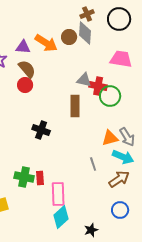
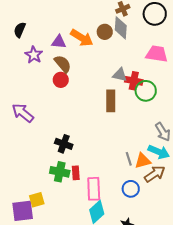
black cross: (41, 130) -> (64, 144), moved
orange triangle: (110, 138) -> (143, 161), moved
blue circle: (120, 210) -> (131, 189), moved

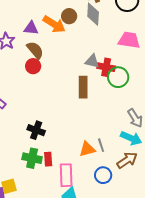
brown circle: (105, 32) -> (69, 16), moved
orange triangle: (143, 161) -> (87, 149), moved

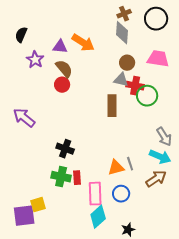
brown circle: (69, 16) -> (127, 63), moved
blue circle: (103, 175) -> (121, 194), moved

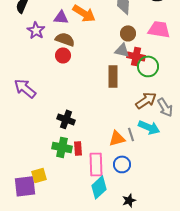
brown semicircle: (64, 69) -> (65, 39), turned -30
cyan arrow: (160, 157) -> (149, 127), moved
brown arrow: (156, 179) -> (146, 100), moved

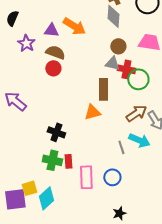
orange triangle: (117, 138) -> (92, 112), moved
cyan diamond: (99, 187) -> (46, 198), moved

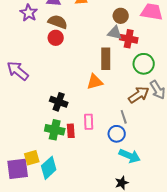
green circle: (138, 79) -> (144, 64), moved
brown arrow: (136, 113) -> (139, 95), moved
cyan arrow: (139, 140) -> (130, 156), moved
pink rectangle: (86, 177) -> (89, 122), moved, size x0.7
blue circle: (112, 177) -> (117, 134), moved

